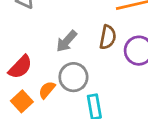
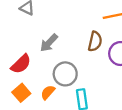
gray arrow: (66, 41) -> (49, 43), moved
orange semicircle: (47, 90) -> (48, 92), moved

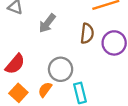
gray arrow: (49, 43) -> (47, 23), moved

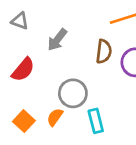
red semicircle: (15, 64) -> (23, 70), moved

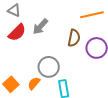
red semicircle: (23, 70) -> (17, 33), moved

